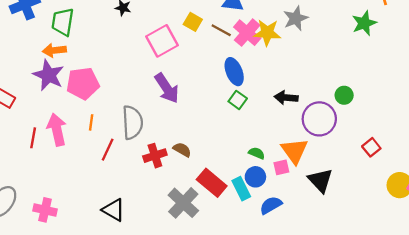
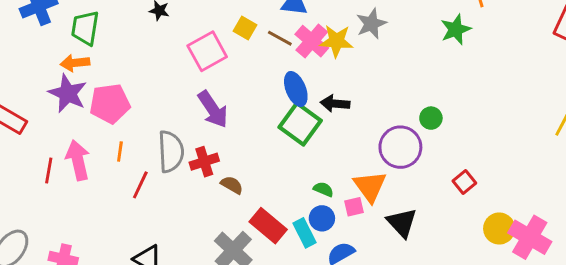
black arrow: (286, 98) -> (335, 104), moved
green square: (238, 100) -> (300, 124), size x1.8
red cross: (155, 156) -> (204, 162), moved

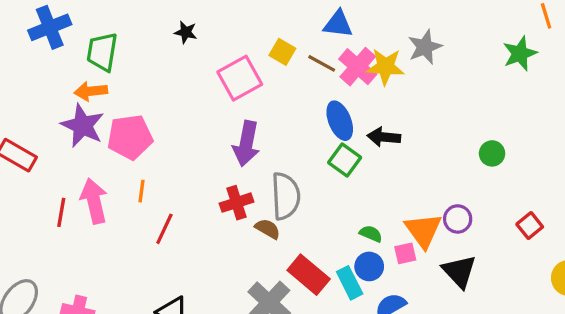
purple arrow: (213, 109) -> (246, 144), turned 45
green square: (300, 124) -> (345, 160), size x0.7
purple circle: (400, 147) -> (458, 219), moved, size x0.6
gray semicircle: (171, 151) -> (286, 196), moved

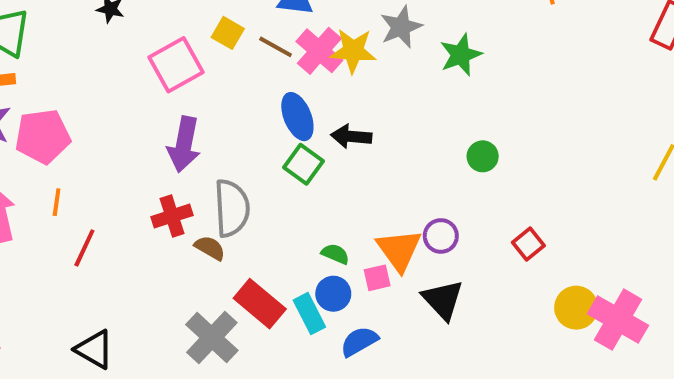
green star: (520, 54) -> (461, 55), moved

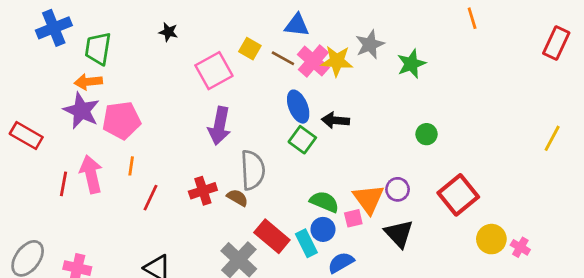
red cross: (172, 216) -> (203, 191), moved
red square: (528, 244) -> (458, 195), size x1.8
green semicircle: (335, 254) -> (324, 202), size x1.5
pink cross: (618, 320) -> (520, 247), size x0.5

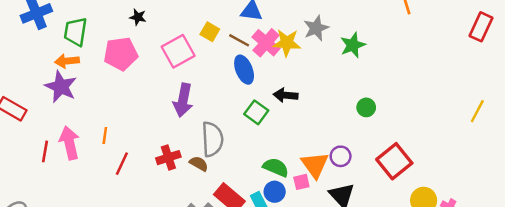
blue ellipse: (298, 107) -> (244, 70), moved
pink pentagon: (121, 120) -> (121, 54), moved

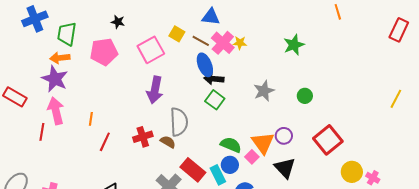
gray star: (316, 28) -> (264, 91), moved
yellow star: (287, 43) -> (240, 43), size x0.6
black arrow: (286, 95) -> (214, 79), moved
pink arrow: (69, 143) -> (56, 111), moved
pink square: (301, 182) -> (252, 157), turned -32

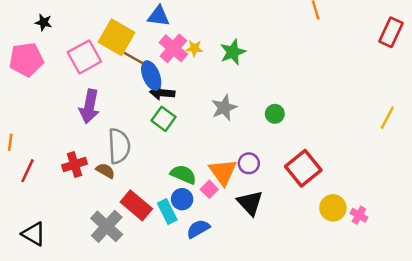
yellow square: (177, 34) -> (117, 37), size x1.8
brown line: (201, 41) -> (134, 58), moved
green star: (294, 45) -> (233, 52), moved

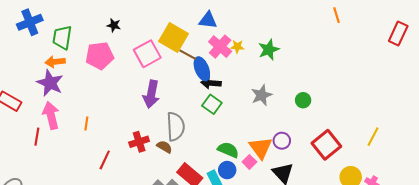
yellow line: (387, 118) -> (373, 137), moved
red line: (28, 171) -> (105, 160), moved

